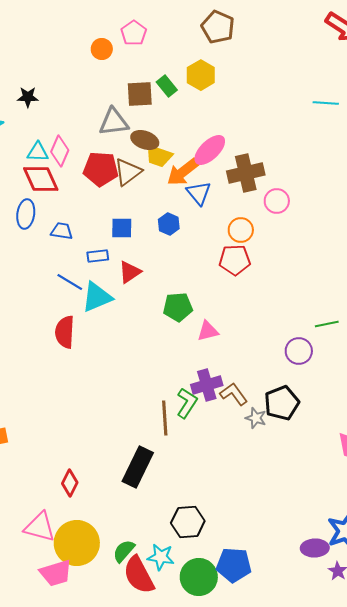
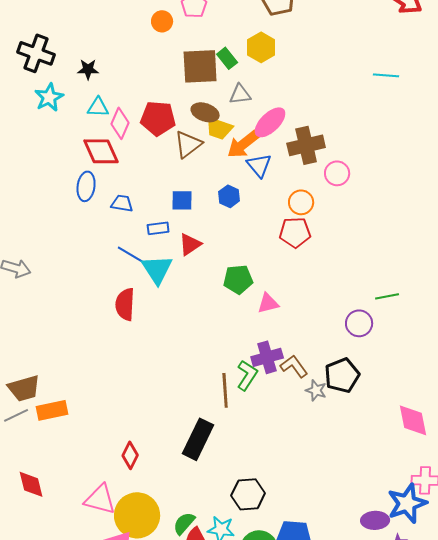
brown square: (140, 94) -> (200, 66), size x1.4
gray triangle: (114, 122) -> (240, 94), moved, size x0.7
cyan triangle: (38, 152) -> (98, 107), moved
red pentagon: (101, 169) -> (158, 118), moved
cyan triangle: (97, 297) -> (157, 269), turned -40

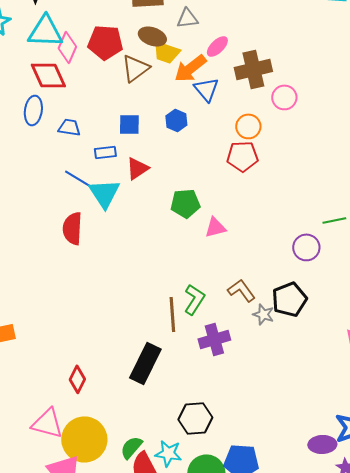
cyan triangle: (98, 107) -> (45, 31), size x1.6
pink ellipse: (270, 122) -> (217, 46), size x0.7
purple cross: (267, 357) -> (214, 339), moved

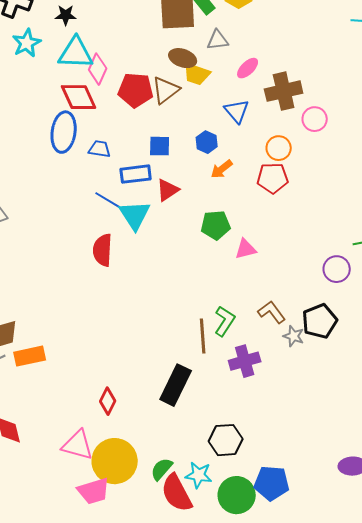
red pentagon: (105, 42) -> (136, 90), moved
orange arrow: (190, 68) -> (222, 169), moved, size x0.7
blue ellipse: (33, 110) -> (64, 132), size x1.4
blue rectangle: (105, 152) -> (136, 174), size x1.4

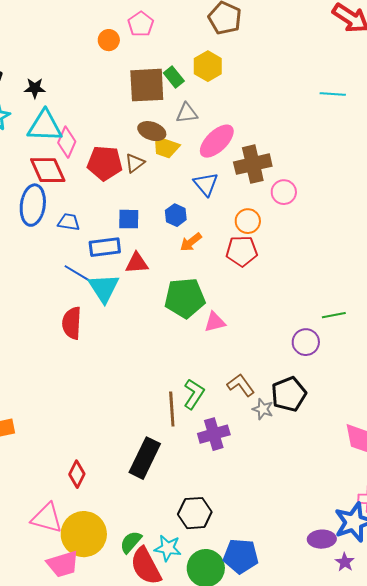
pink ellipse: (248, 68) -> (217, 141), size x1.6
brown triangle: (166, 90) -> (135, 163), size x0.7
red triangle: (168, 190) -> (137, 263), turned 30
green pentagon: (216, 225) -> (185, 298), size x1.4

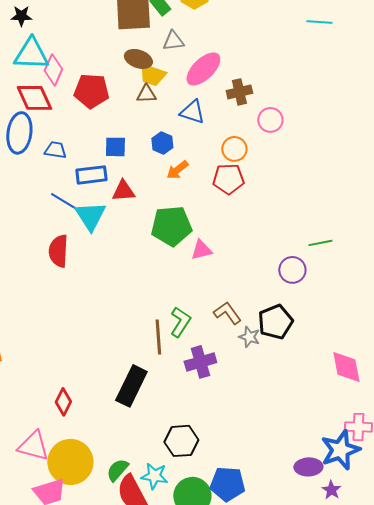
brown triangle: (135, 163) -> (146, 94), moved, turned 35
brown cross: (253, 164) -> (239, 92), size x0.7
blue triangle: (206, 184) -> (192, 112), turned -32

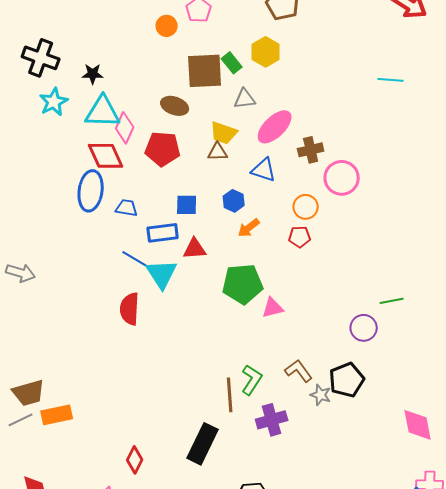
brown ellipse: (138, 59) -> (175, 106), moved
pink circle: (270, 120) -> (342, 178), size x1.4
red pentagon: (228, 179) -> (300, 237), size x0.7

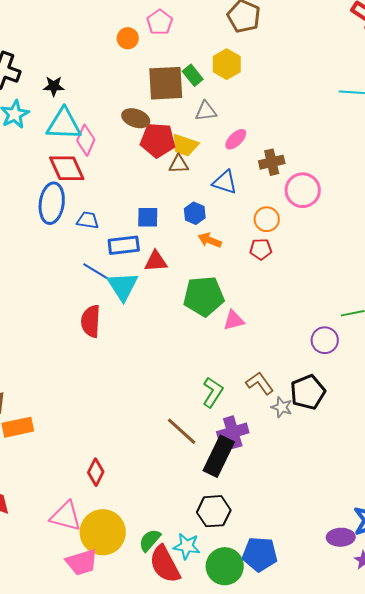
pink ellipse: (275, 127) -> (236, 139), size x0.6
red pentagon: (163, 149) -> (158, 140), moved
orange arrow: (249, 228) -> (210, 240), turned 60
brown line: (230, 395) -> (182, 431), moved, turned -44
black rectangle: (203, 444) -> (219, 456), moved

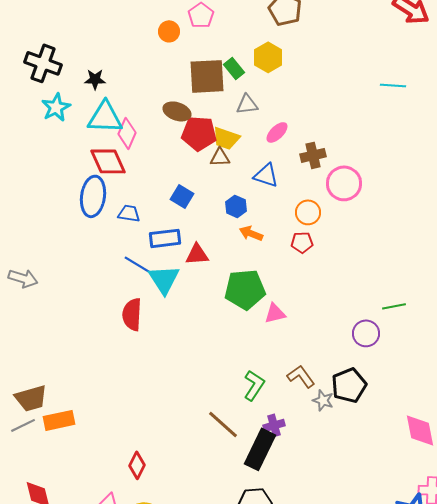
blue square: (148, 217) -> (182, 196), moved, turned 30
purple cross: (233, 432) -> (274, 425), size x0.7

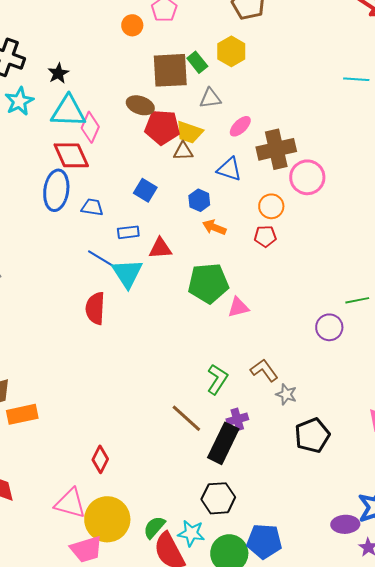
black star: (95, 79) -> (58, 73), turned -30
brown cross: (313, 155) -> (276, 149), size x1.5
blue rectangle: (165, 238) -> (128, 232), size x0.7
black pentagon: (349, 385) -> (312, 435), moved

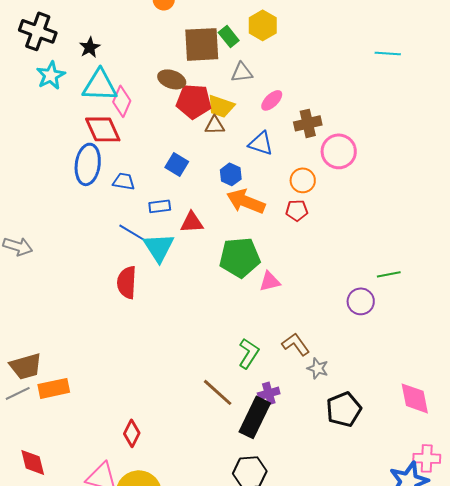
brown cross: (276, 149) -> (308, 123), size x0.7
orange arrow: (214, 227) -> (246, 201), size x1.6

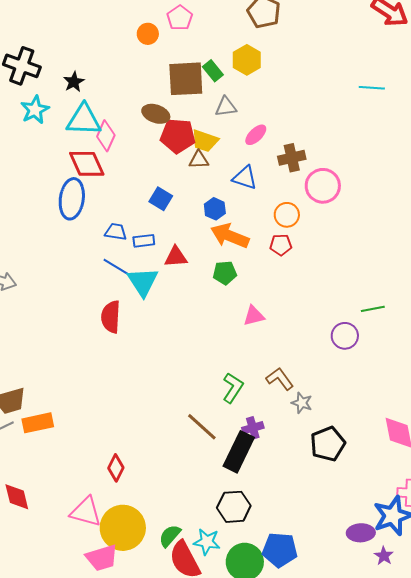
blue trapezoid: (124, 181) -> (116, 232), moved
green pentagon: (240, 257) -> (225, 273), moved, size x0.6

